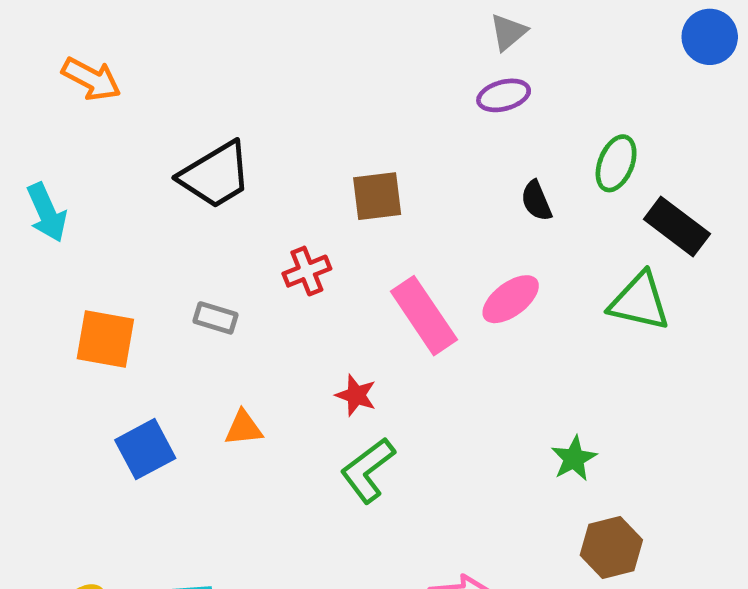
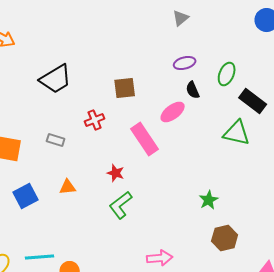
purple ellipse: (504, 95) -> (185, 63), moved
pink ellipse: (511, 299) -> (173, 112), moved

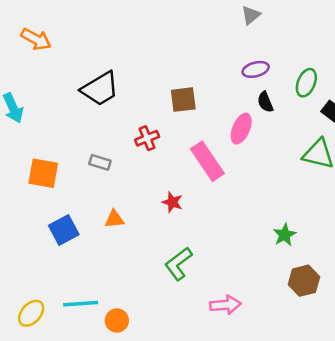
pink ellipse: (173, 112) -> (241, 129), turned -30
green L-shape: (121, 205) -> (178, 264), moved

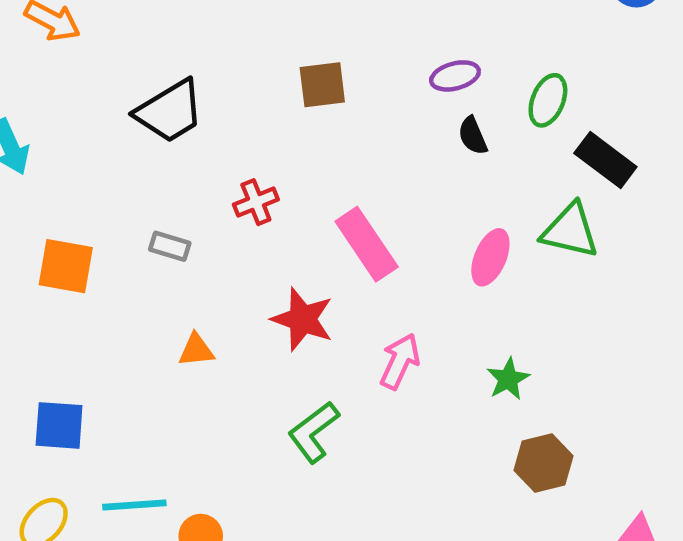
brown square: (183, 100) -> (322, 85), moved
pink ellipse: (241, 129) -> (490, 257), moved
red star: (172, 202) -> (302, 319), size x1.6
blue square: (64, 230) -> (59, 425), moved, turned 32
pink arrow: (225, 305) -> (400, 361), moved, turned -60

